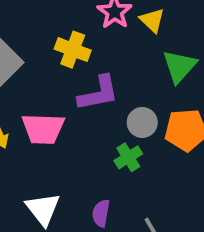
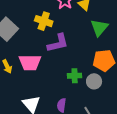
gray circle: (142, 122) -> (94, 81), moved
green cross: (128, 157) -> (75, 76), turned 32

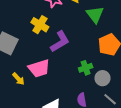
yellow cross: (44, 21) -> (40, 25), turned 30
gray circle: (94, 81) -> (103, 78), moved

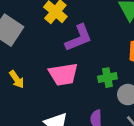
pink trapezoid: (39, 68) -> (63, 74), moved

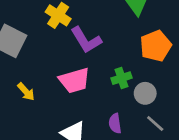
purple L-shape: (79, 38) -> (86, 40), turned 88

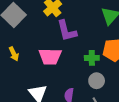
green cross: (121, 78) -> (92, 58), moved

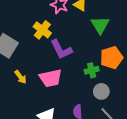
yellow arrow: (14, 54) -> (20, 77), moved

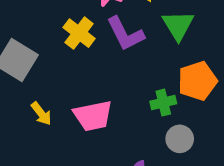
purple L-shape: (61, 49) -> (125, 34), moved

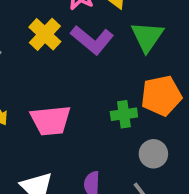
purple L-shape: (125, 34) -> (92, 40), turned -30
gray circle: (180, 139) -> (153, 154), moved

